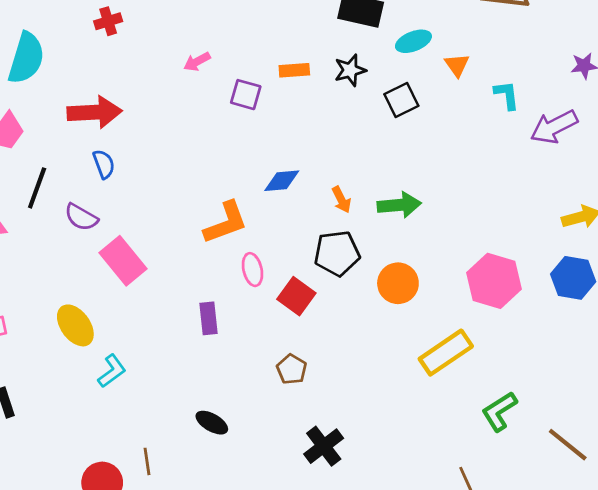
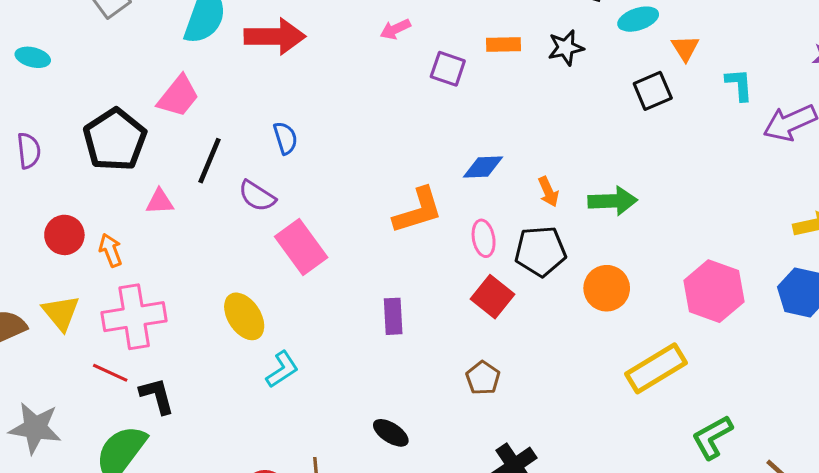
black square: (401, 100) -> (653, 91), moved
red arrow: (94, 112) -> (275, 36), moved
pink ellipse: (253, 270) -> (484, 238), moved

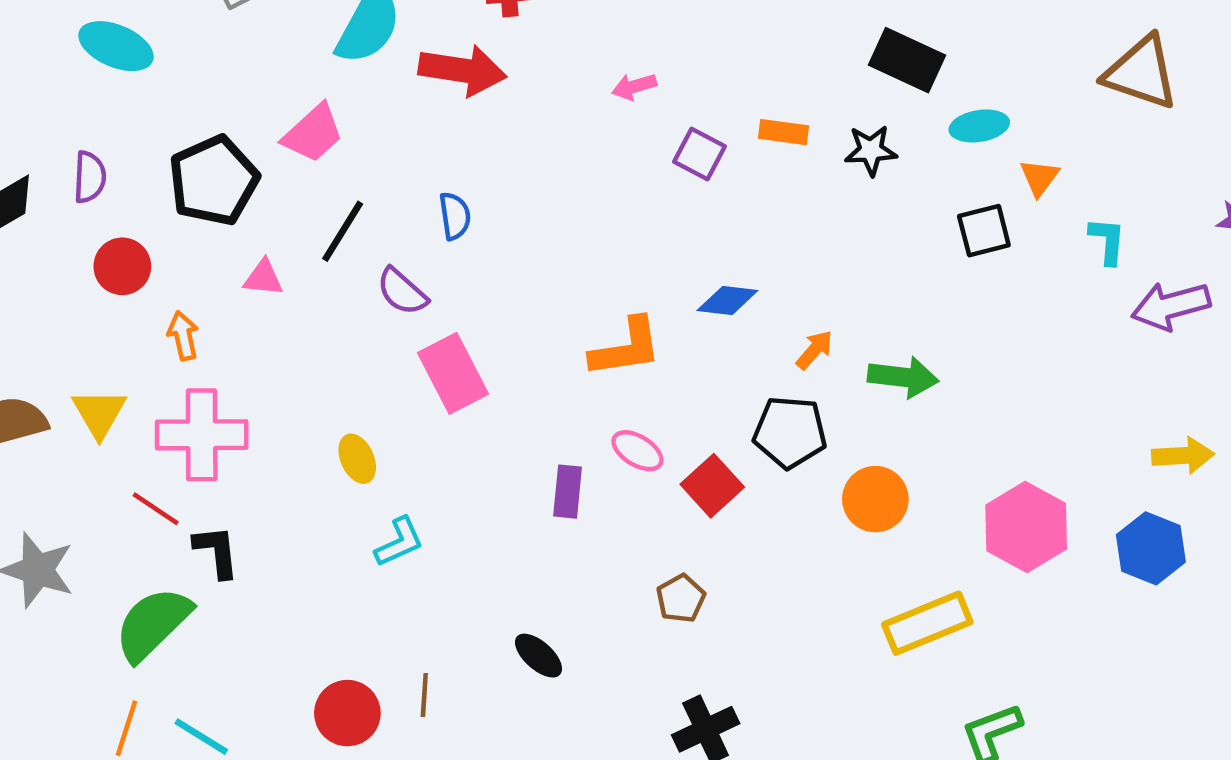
cyan ellipse: (33, 57) -> (116, 46), size x1.5
orange arrow: (548, 192) -> (814, 350), turned -124
red circle: (64, 235) -> (122, 266), moved
pink ellipse: (484, 238) -> (637, 451), moved, turned -57
yellow ellipse: (244, 316) -> (357, 459), size x0.7

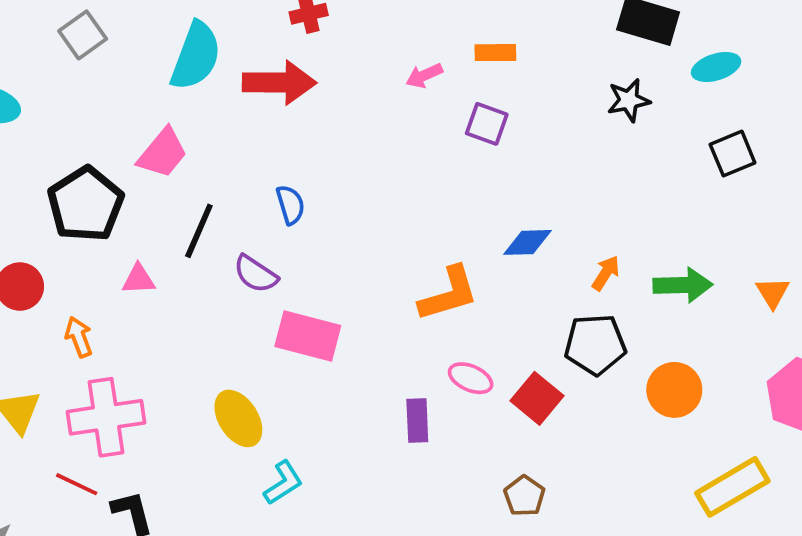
orange rectangle: (783, 132) -> (495, 53), moved
orange triangle: (1039, 178) -> (773, 293), moved
pink rectangle: (453, 373) -> (308, 336), turned -40
yellow ellipse: (357, 459) -> (238, 418), size x1.4

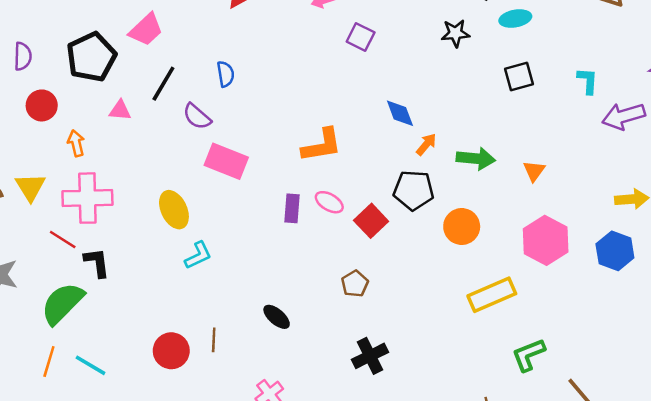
blue diamond: (527, 242) -> (400, 113), moved, turned 64
purple rectangle: (417, 421) -> (292, 208), moved

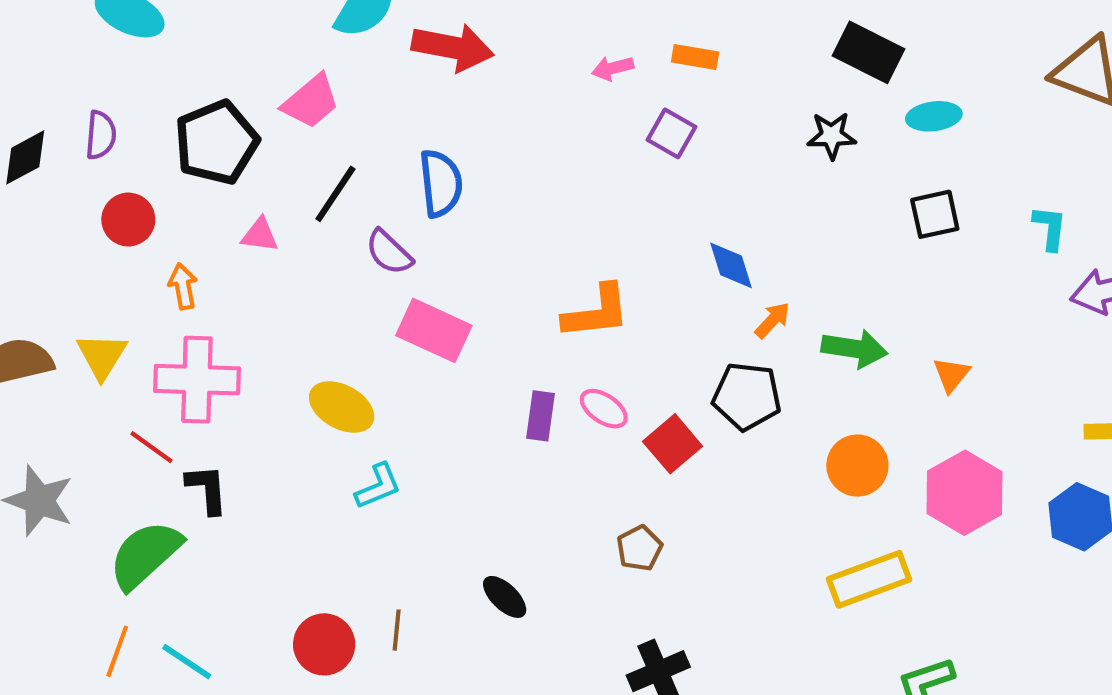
blue semicircle: (226, 74) -> (441, 183), size x1.5
yellow ellipse: (174, 210) -> (342, 407), turned -39
orange circle: (462, 226) -> (857, 466), moved

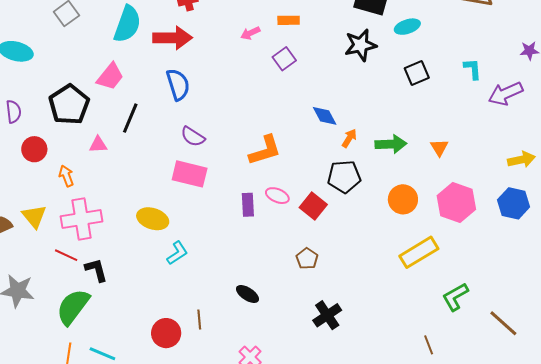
purple square: (672, 133) -> (284, 59), turned 35
black star: (832, 136) -> (361, 45), size x1.4
blue semicircle: (441, 183) -> (178, 85), moved
purple semicircle: (389, 252) -> (193, 137), moved

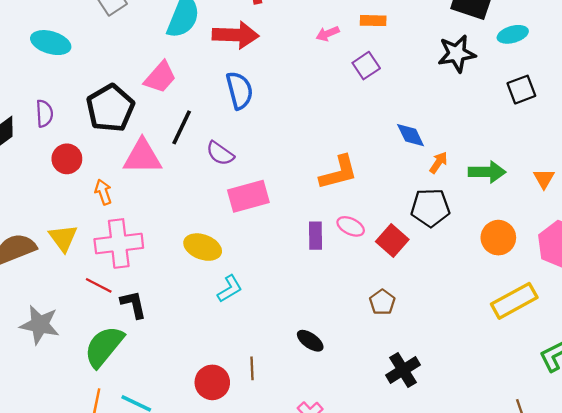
purple semicircle: (193, 137) -> (220, 153), moved
pink triangle: (98, 145) -> (142, 157), size x1.8
pink rectangle: (190, 174) -> (248, 196), turned -32

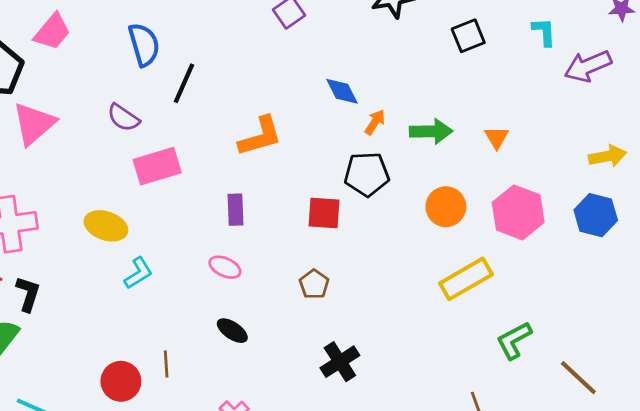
black line: (182, 127) -> (184, 83), moved
pink triangle: (142, 157) -> (34, 124), turned -39
pink ellipse: (351, 226) -> (225, 267), moved
red square: (392, 241) -> (324, 213), turned -36
black L-shape: (133, 304) -> (28, 294), turned 32

